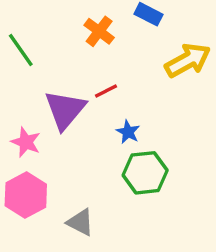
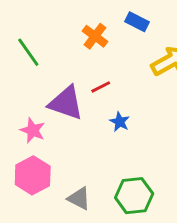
purple triangle: (65, 110) -> (66, 103), turned -51
green hexagon: (145, 173) -> (134, 196), moved

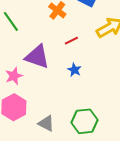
red line: (101, 87) -> (71, 41), moved
pink star: (33, 130) -> (14, 76), turned 30

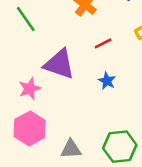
gray triangle: (46, 123) -> (71, 149), turned -30

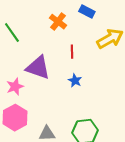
red line: (103, 43) -> (72, 52), turned -64

